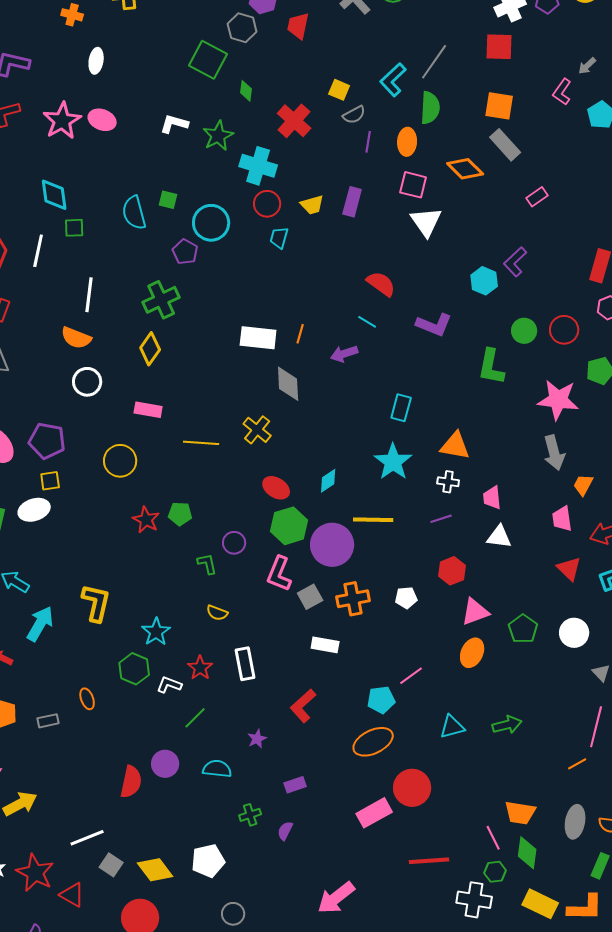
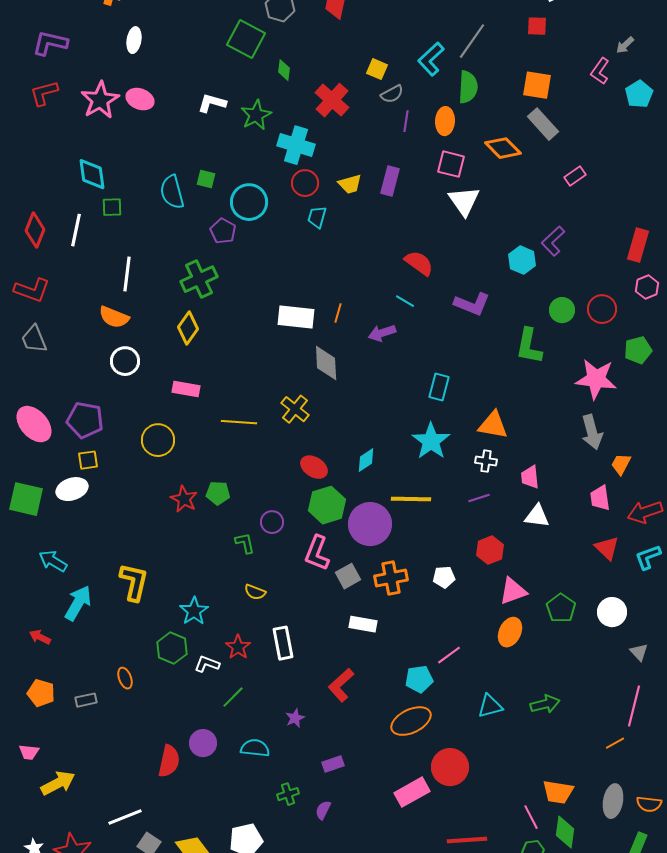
red square: (499, 47) -> (537, 26), size x0.7

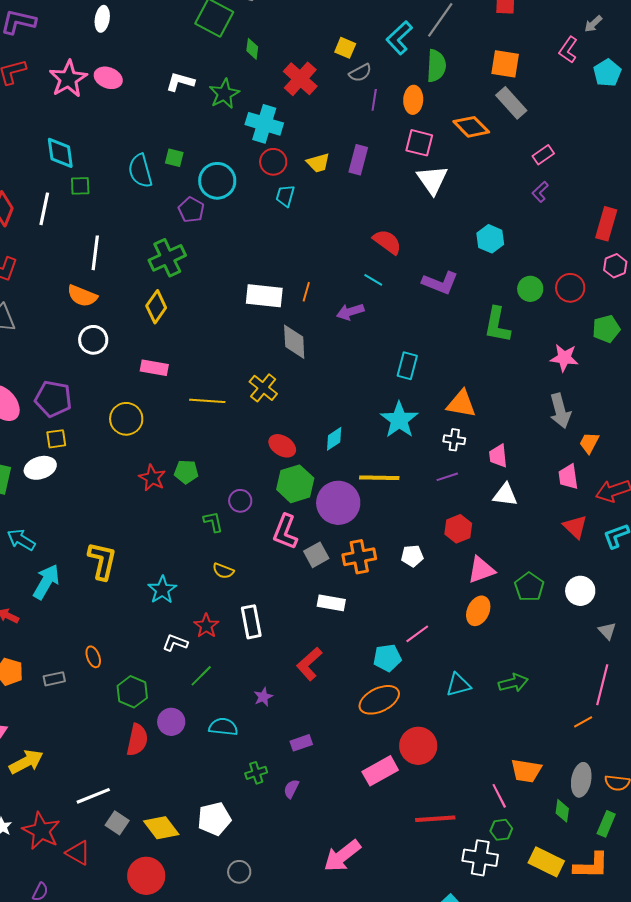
purple L-shape: (553, 241) -> (540, 192), moved, size x0.7
pink star: (596, 379) -> (564, 358), size x0.7
green hexagon: (172, 648) -> (132, 692), moved
green diamond: (565, 832) -> (562, 811), moved, size x0.7

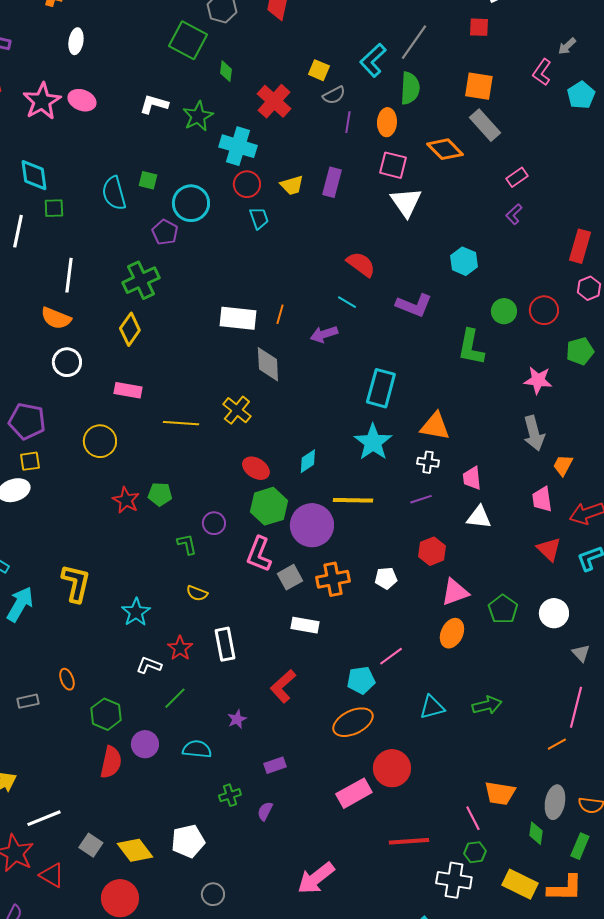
cyan trapezoid: (285, 196) -> (259, 218), turned 145
cyan rectangle: (407, 366) -> (381, 388), size x1.4
white line: (93, 796) -> (44, 818), moved

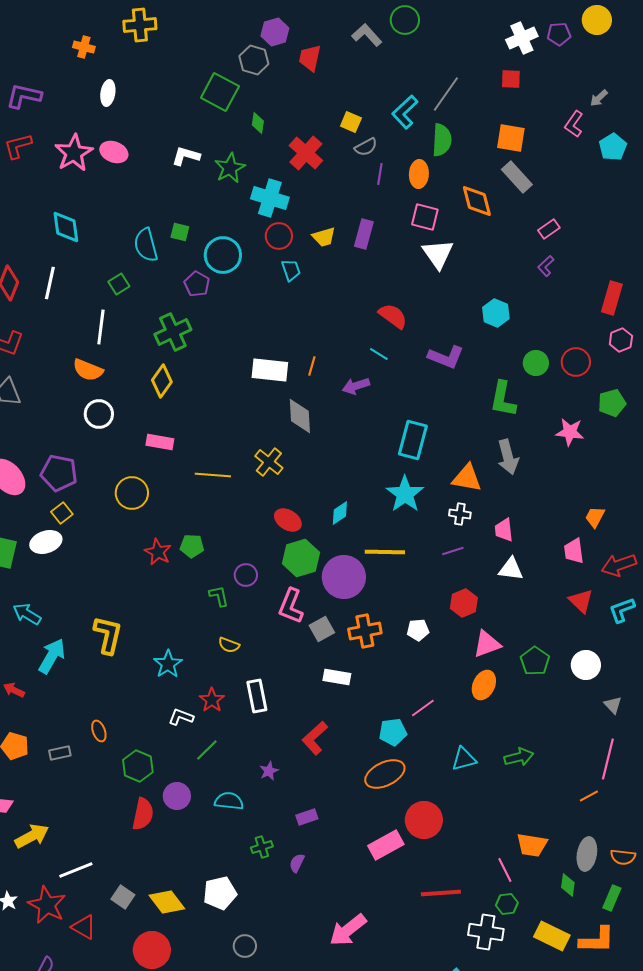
orange diamond: (445, 149) -> (477, 201), turned 30
green square: (54, 208) -> (119, 284), moved, turned -30
gray arrow: (534, 433) -> (508, 457), moved
yellow square: (30, 461) -> (62, 513), turned -30

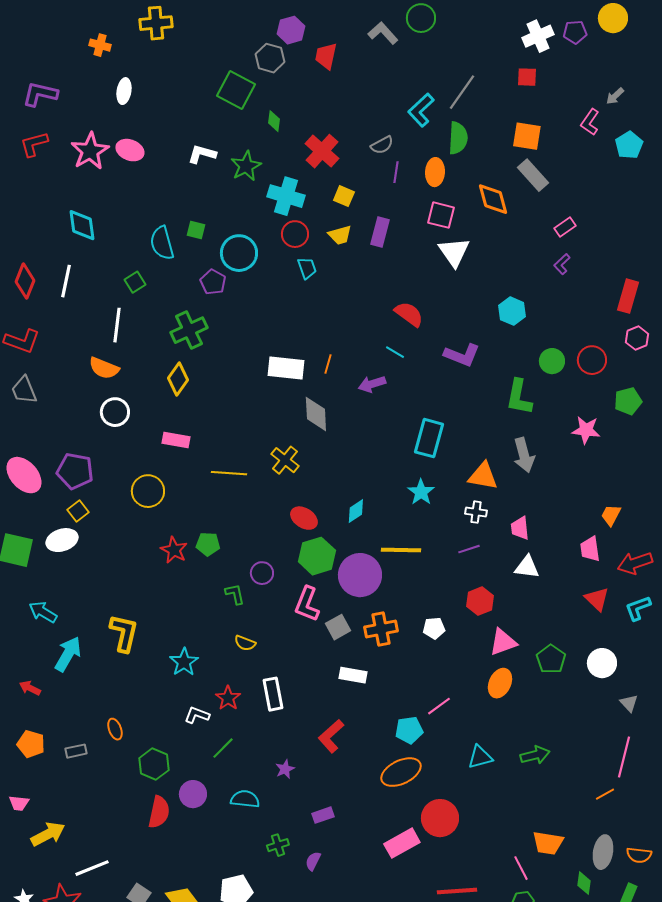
yellow square: (351, 122) -> (344, 196), moved
cyan star: (405, 494) -> (421, 492), size x0.7

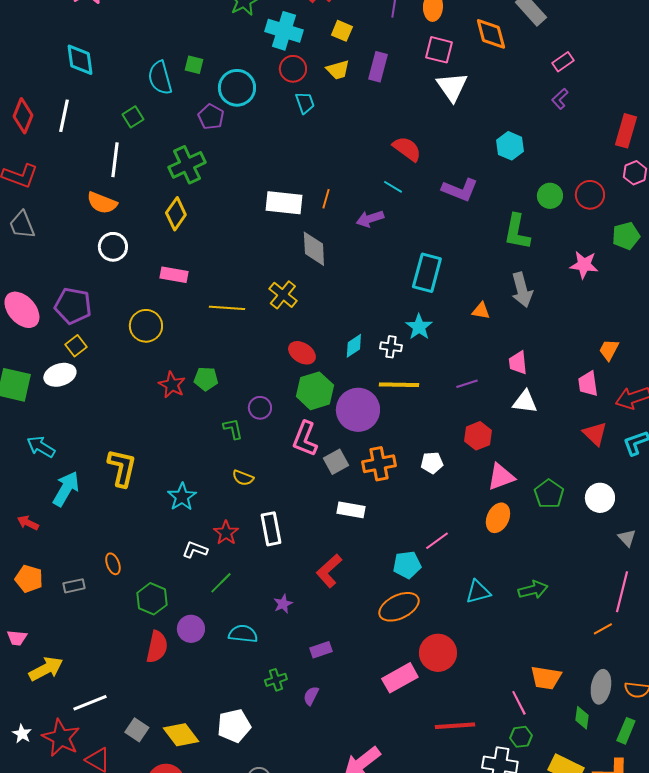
orange triangle: (483, 476) -> (481, 311), size x0.6
white cross: (476, 512) -> (391, 347), moved

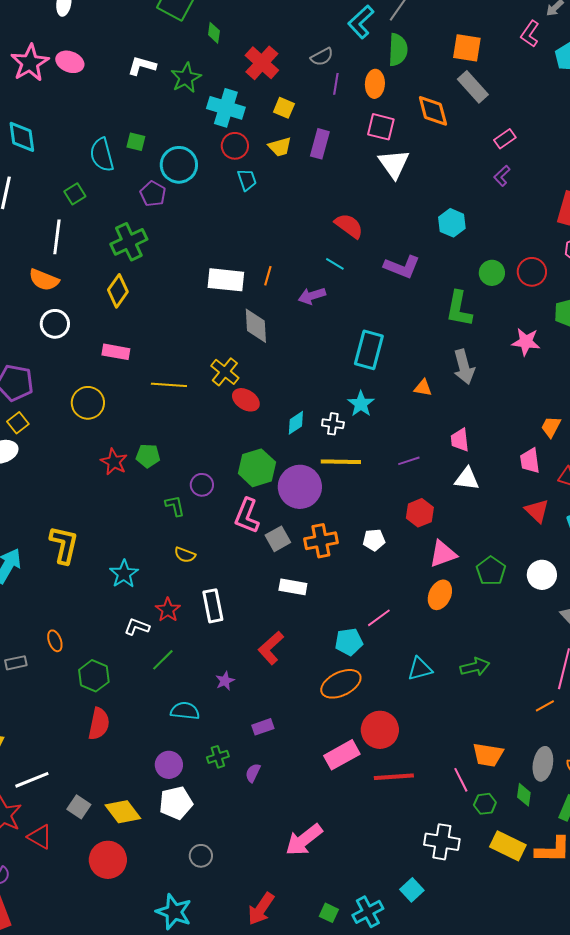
red ellipse: (302, 353) -> (246, 400), moved
purple circle: (191, 629) -> (169, 765), moved
red line: (455, 726) -> (394, 777), moved
green hexagon: (521, 737) -> (485, 804), moved

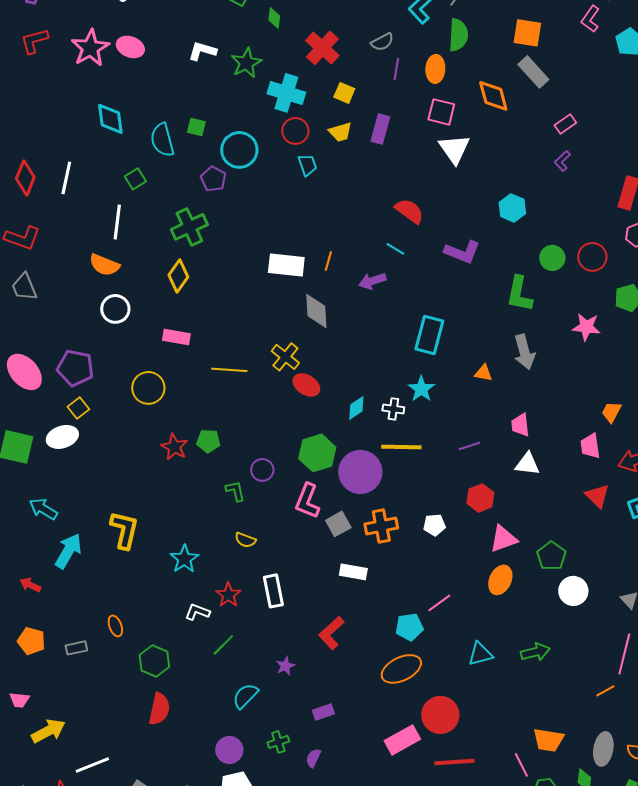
cyan diamond: (22, 137) -> (110, 119), moved
white circle: (542, 575) -> (573, 591), moved
cyan semicircle: (185, 711) -> (245, 696), turned -52

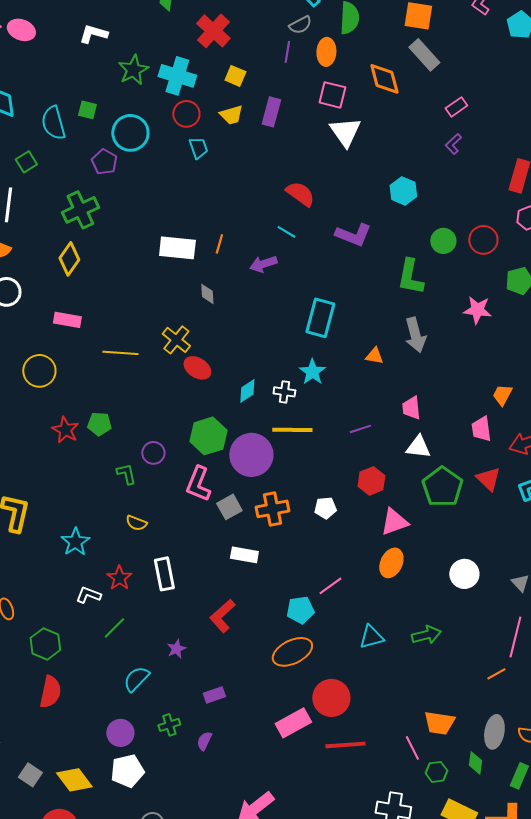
gray semicircle: (382, 42) -> (300, 25), moved
green star: (246, 63) -> (133, 70), moved
gray diamond: (316, 311) -> (207, 294), size x0.6
green pentagon: (551, 556) -> (442, 487), moved, size x1.4

